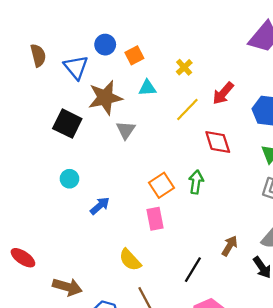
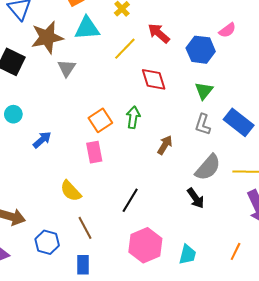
cyan triangle: (147, 88) -> (87, 28), size x1.5
red arrow: (223, 93) -> (159, 33), turned 90
brown arrow: (230, 246) -> (165, 145), moved

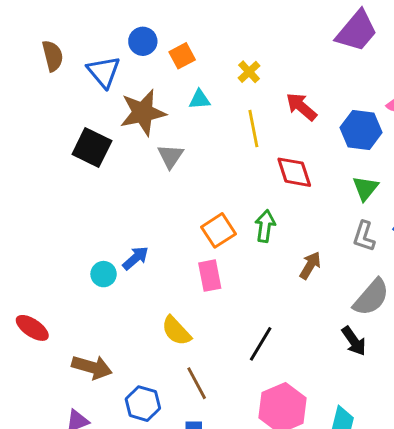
cyan triangle: (87, 28) -> (200, 99), size x0.6
yellow line: (125, 49) -> (253, 129), turned -55
cyan circle: (13, 114) -> (104, 274), moved

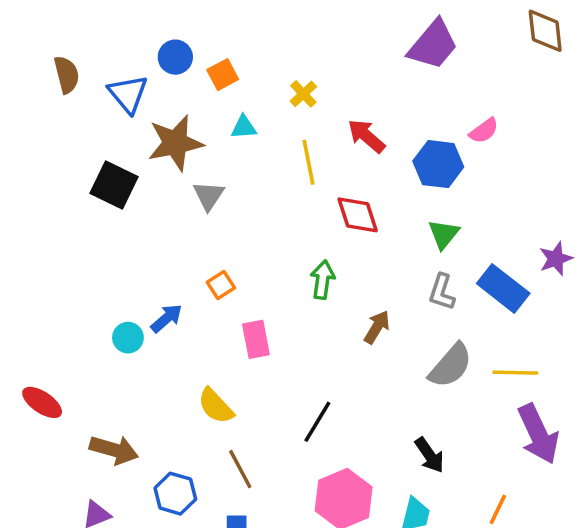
orange square: (218, 230) -> (221, 285), moved, size x0.7
black arrow: (354, 341) -> (430, 455), moved

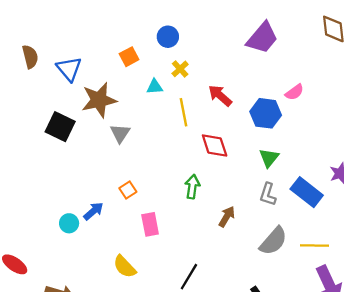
blue circle: (175, 57) -> (168, 37), moved
cyan triangle: (244, 127) -> (155, 87), moved

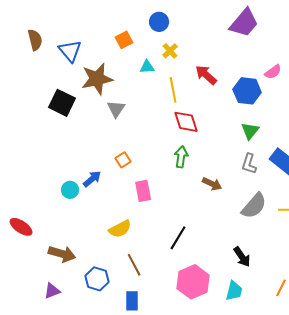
red diamond: (215, 146) -> (186, 122), moved
brown arrow: (227, 217) -> (212, 184), turned 84
yellow semicircle: (125, 267) -> (120, 229), turned -75

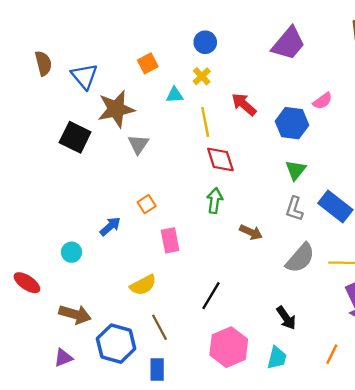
blue circle: (159, 22) -> (205, 42), moved
cyan circle: (70, 190) -> (72, 252), moved
blue hexagon: (97, 279) -> (116, 344), size x1.4

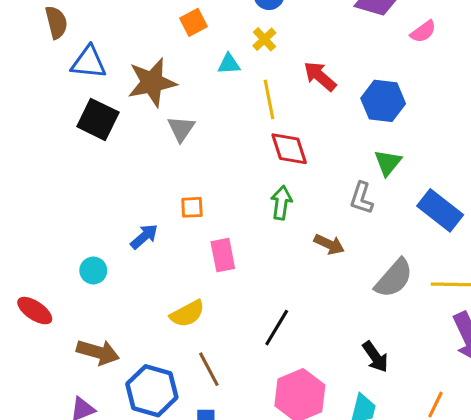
blue triangle: (84, 76) -> (89, 62), moved, turned -44
pink semicircle: (323, 101) -> (423, 32), moved
orange square: (147, 204) -> (192, 207), turned 30
gray L-shape: (294, 209) -> (362, 198), moved

